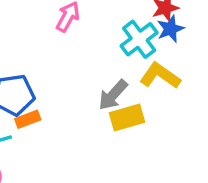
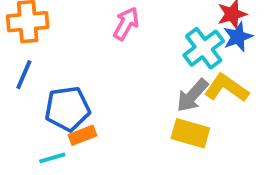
gray arrow: (113, 95) -> (192, 95), moved
yellow rectangle: (127, 118) -> (190, 133), turned 32

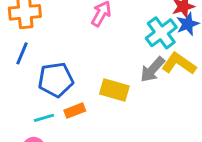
yellow rectangle: (190, 133) -> (114, 90), moved
orange rectangle: (83, 135) -> (75, 111), moved

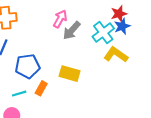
gray arrow: (152, 70) -> (72, 30), moved
orange rectangle: (75, 111) -> (41, 88), turned -40

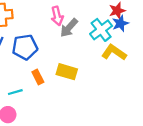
pink arrow: (60, 19) -> (57, 16), turned 138
blue pentagon: (28, 66) -> (25, 47), moved
orange rectangle: (41, 88) -> (38, 77), moved, turned -56

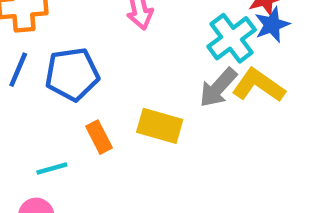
gray arrow: (69, 28) -> (218, 88), moved

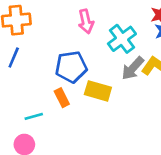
cyan cross: (232, 38) -> (122, 39), moved
blue pentagon: (72, 74) -> (71, 67), moved

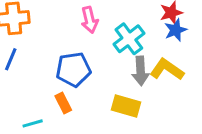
gray arrow: (133, 68) -> (141, 71), turned -45
yellow rectangle: (98, 91) -> (126, 106), moved

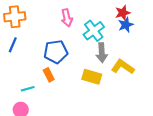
yellow L-shape: (167, 69) -> (123, 67), moved

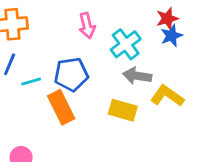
gray arrow: (102, 53) -> (137, 76), turned 102
orange rectangle: (49, 75) -> (61, 107), size x1.6
cyan line: (28, 89) -> (31, 82), moved

